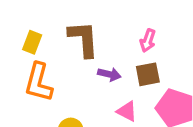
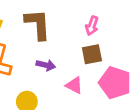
purple arrow: (109, 74) -> (46, 65), moved

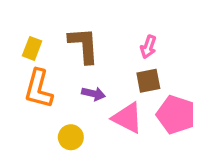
pink triangle: (74, 85) -> (127, 118), size x1.5

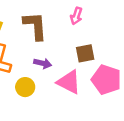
pink arrow: (148, 47) -> (76, 16), moved
yellow circle: (71, 137) -> (25, 87), moved

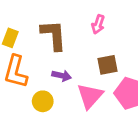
pink triangle: (69, 82) -> (90, 96), turned 45

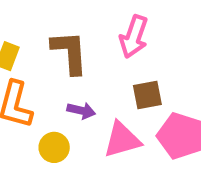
pink arrow: (98, 24) -> (134, 37), size x1.5
pink triangle: (90, 96) -> (122, 140), turned 32

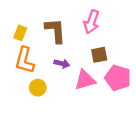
yellow circle: (54, 147) -> (38, 88), moved

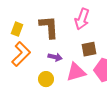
orange L-shape: (25, 60) -> (21, 54), turned -150
yellow circle: (38, 88) -> (46, 79), moved

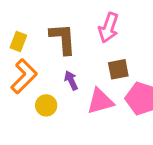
purple arrow: (55, 57) -> (71, 80), turned -128
yellow circle: (46, 79) -> (46, 105), moved

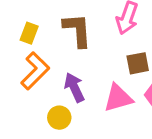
purple arrow: (71, 80) -> (74, 87), moved, size x1.4
yellow circle: (46, 105) -> (59, 118), moved

